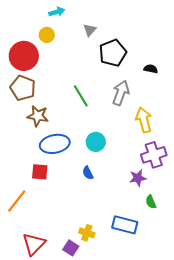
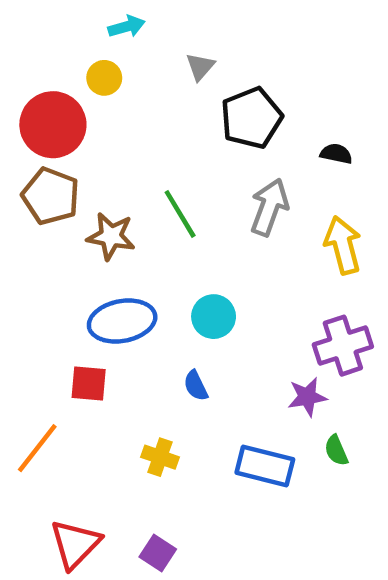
brown star: (38, 116) -> (111, 236), moved
yellow arrow: (144, 120) -> (343, 245), moved
blue rectangle: (125, 225) -> (265, 466), moved
yellow cross: (87, 233) -> (160, 457), moved

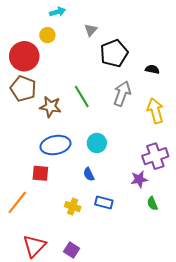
blue rectangle: (265, 466) -> (104, 203), moved, size x0.7

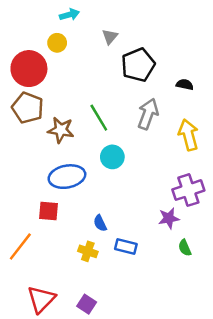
cyan circle: (97, 143) -> (112, 157), moved
blue semicircle: (89, 174) -> (100, 223), moved

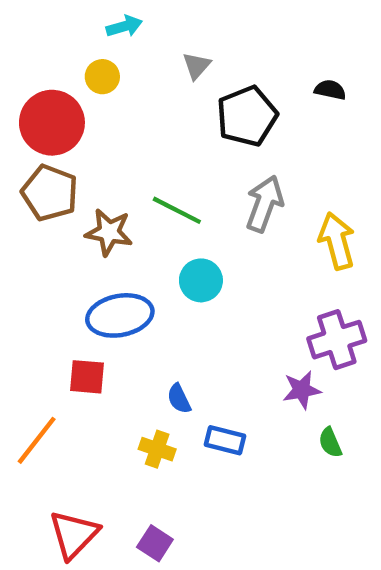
black semicircle: (185, 85) -> (330, 90), moved
green line: (99, 118) -> (177, 210), turned -32

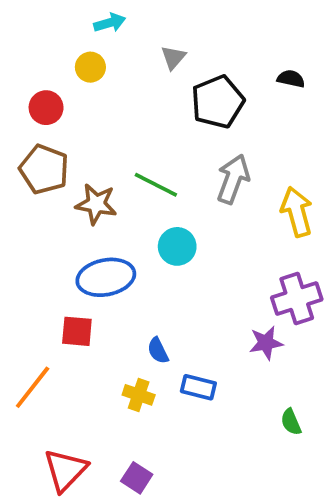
red circle: (52, 123) -> (46, 108), size x0.6
green semicircle: (330, 443) -> (291, 422), moved

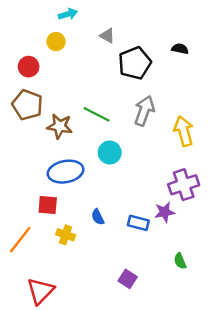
gray triangle: (173, 57) -> (107, 36), turned -42
blue rectangle: (198, 387) -> (138, 223), moved
yellow cross: (139, 395) -> (66, 235), moved
purple square: (137, 478) -> (128, 279), moved

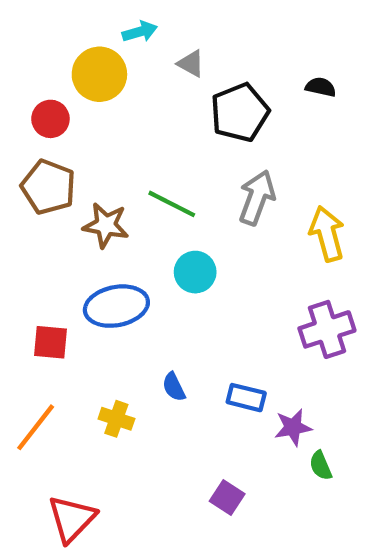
cyan arrow: (68, 14) -> (140, 32), moved
yellow circle: (56, 42) -> (99, 74), size x1.6
red square: (48, 205) -> (50, 342), moved
purple star: (165, 212) -> (293, 427), moved

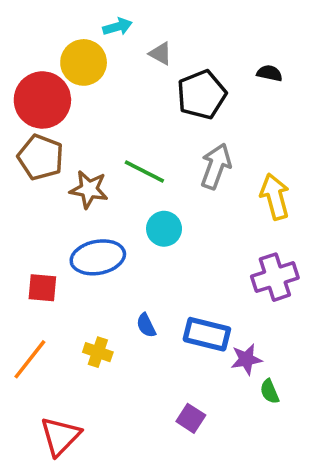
red circle: (50, 119) -> (42, 100), size x1.8
blue rectangle: (246, 398) -> (207, 334), size x1.4

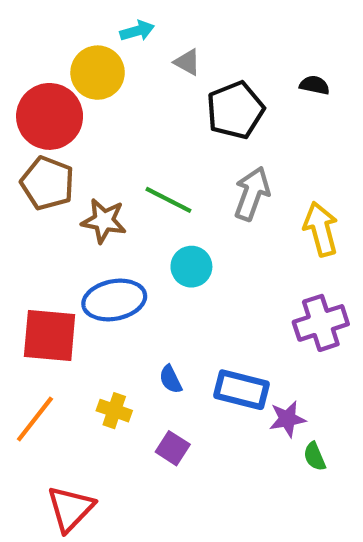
red square: (42, 288) -> (50, 335), size x1.6
purple square: (191, 418) -> (173, 448), moved

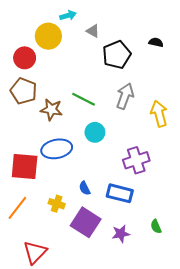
red circle: (50, 116) -> (25, 58), size x0.7
purple cross: (321, 323) -> (136, 160), moved
purple star: (287, 419) -> (121, 234), moved
purple square: (173, 448) -> (86, 222), size x1.8

